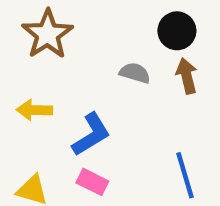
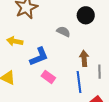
brown arrow: (187, 76) -> (84, 58), moved
pink rectangle: (92, 182) -> (48, 77), moved

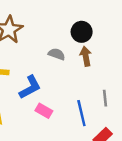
brown arrow: (84, 58) -> (86, 56), moved

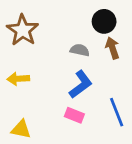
blue L-shape: (30, 87) -> (81, 84), moved

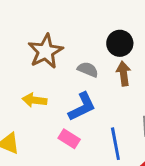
brown star: (23, 30) -> (46, 51), moved
yellow arrow: (18, 79) -> (34, 100), moved

